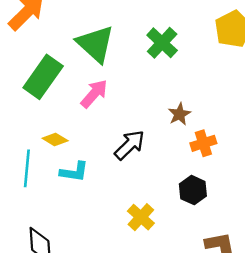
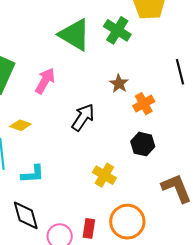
green cross: (162, 43) -> (117, 30), moved
green triangle: (95, 44) -> (75, 35), moved
cyan L-shape: (74, 172) -> (33, 174), moved

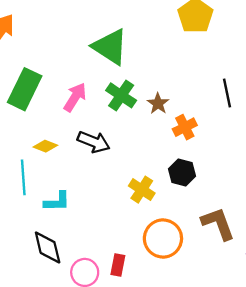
green cross: (117, 30) -> (121, 95), moved
black arrow: (83, 117) -> (94, 142), moved, turned 76
yellow cross: (104, 175) -> (142, 190), moved
orange circle: (127, 222) -> (163, 239), moved

